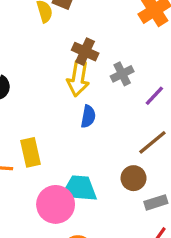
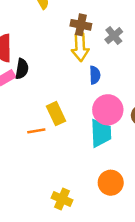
cyan trapezoid: (79, 189) -> (101, 133), turned 96
pink circle: (56, 204) -> (108, 110), moved

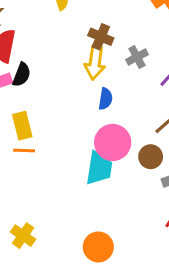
yellow rectangle: (56, 114) -> (22, 126), moved
orange circle: (111, 183) -> (98, 247), moved
yellow cross: (62, 199) -> (23, 236), moved

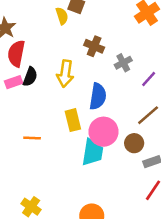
yellow arrow: (95, 63) -> (65, 74), moved
blue semicircle: (106, 99) -> (98, 96), size x1.5
yellow rectangle: (22, 126) -> (73, 120), moved

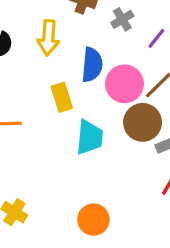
pink circle: (104, 132) -> (124, 84), moved
brown circle: (134, 143) -> (143, 122), size x1.5

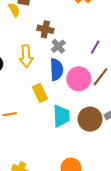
gray cross: (122, 19) -> (58, 46), moved
brown circle: (143, 122) -> (90, 119), moved

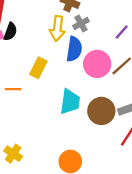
yellow arrow: (26, 56) -> (57, 29), moved
yellow rectangle: (40, 93) -> (38, 68), moved, turned 42

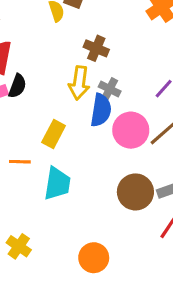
gray cross: (81, 24) -> (110, 89), moved, turned -35
cyan trapezoid: (70, 102) -> (57, 184), moved

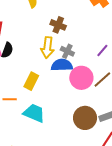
blue semicircle: (101, 110) -> (62, 65), turned -100
cyan trapezoid: (57, 184) -> (34, 113), turned -75

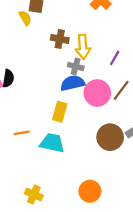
yellow arrow: (47, 48) -> (83, 47), moved
yellow rectangle: (31, 81) -> (60, 112), moved

